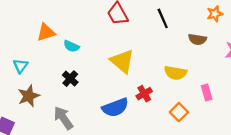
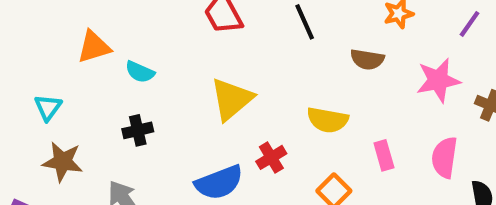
yellow triangle: (122, 61) -> (232, 99), turned 40
black cross: (70, 79) -> (138, 130), turned 35
brown star: (29, 96) -> (63, 162), turned 30

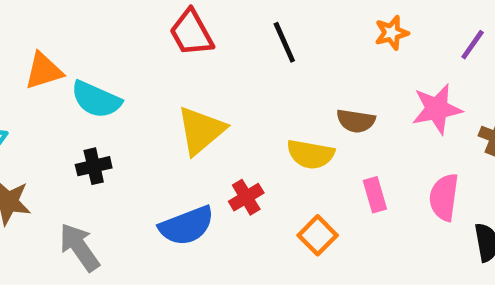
brown semicircle: (367, 59) -> (356, 121), moved
cyan semicircle: (140, 72) -> (96, 99), size x1.5

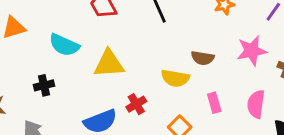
cyan semicircle: (96, 99) -> (64, 45), moved
yellow triangle: (201, 130) -> (109, 64), turned 36

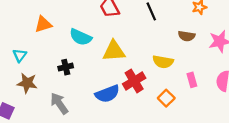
brown semicircle: (203, 58) -> (187, 36), moved
red cross: (136, 104) -> (134, 81), size x1.5

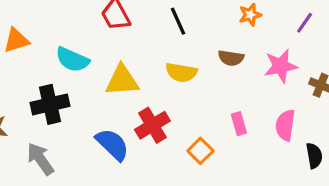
yellow semicircle: (163, 62) -> (181, 72), moved
black cross: (66, 67) -> (50, 104), size x1.6
blue semicircle: (107, 94) -> (112, 144), turned -115

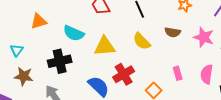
pink star: (281, 66) -> (204, 37), turned 30
yellow semicircle: (181, 72) -> (142, 41), turned 36

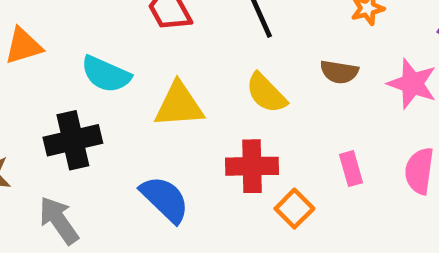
red cross: (124, 74) -> (252, 166), moved, turned 30

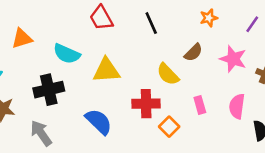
brown semicircle: (339, 72) -> (193, 52), turned -54
yellow semicircle: (266, 93) -> (168, 74), moved

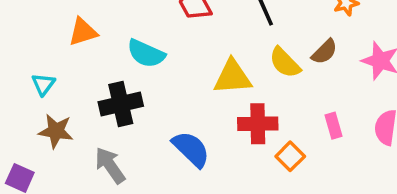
yellow triangle: (106, 70) -> (233, 77), moved
yellow semicircle: (168, 74) -> (285, 63), moved

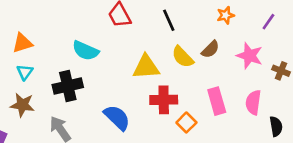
orange triangle: (83, 32) -> (22, 43), moved
cyan triangle: (43, 84) -> (25, 72), moved
pink rectangle: (333, 126) -> (217, 101), size x1.5

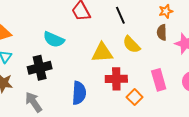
brown semicircle: (210, 49) -> (162, 32), moved, turned 133
blue semicircle: (117, 118) -> (79, 93), turned 50

